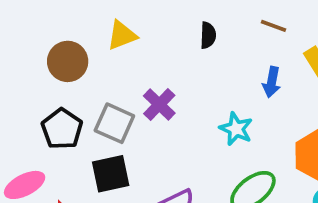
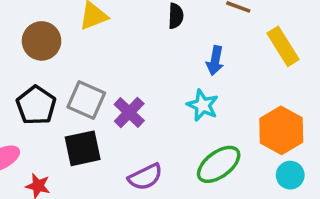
blue arrow: (272, 82) -> (215, 61), moved
purple cross: (159, 104) -> (129, 112), moved

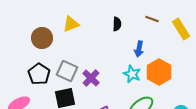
yellow rectangle: (283, 46) -> (181, 29), moved
orange hexagon: (281, 130) -> (159, 72), moved

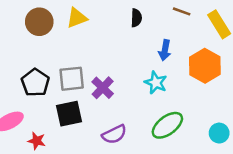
brown circle: (42, 38) -> (39, 22), moved
gray square: (67, 71) -> (72, 79), turned -30
orange hexagon: (159, 72) -> (205, 66), moved

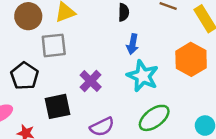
blue arrow: (165, 50) -> (133, 44), moved
gray square: (72, 79) -> (54, 45), moved
cyan star: (156, 83) -> (143, 76), size x1.4

